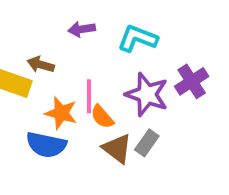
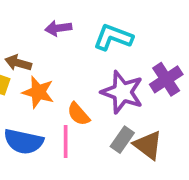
pink line: (89, 96) -> (66, 141), moved
orange star: (61, 113) -> (38, 92), moved
brown triangle: (117, 148) -> (148, 145), moved

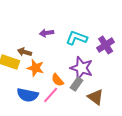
purple cross: (166, 79) -> (106, 45), moved
gray rectangle: (122, 140) -> (77, 84), moved
pink line: (66, 141) -> (51, 95), turned 42

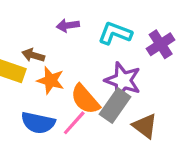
orange semicircle: (58, 80) -> (85, 99), size x1.5
gray rectangle: (77, 84) -> (115, 106), size x1.5

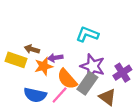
purple arrow: (68, 25) -> (55, 58), moved
purple cross: (161, 44) -> (122, 73), moved
orange star: (51, 80) -> (44, 66), turned -30

